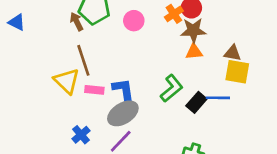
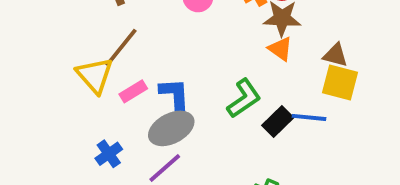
orange triangle: (194, 52) -> (280, 49), turned 36
brown line: (83, 60) -> (121, 48), turned 52
pink rectangle: (94, 90) -> (133, 91), turned -42

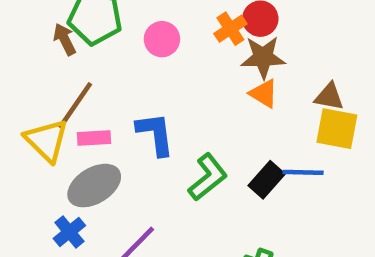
pink rectangle: (133, 91) -> (94, 138), moved, turned 32
blue L-shape: (175, 96) -> (155, 134), moved
green L-shape: (244, 98) -> (208, 177), moved
gray ellipse: (171, 128) -> (94, 186), moved

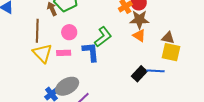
pink circle: (162, 39) -> (69, 32), moved
brown line: (75, 105) -> (37, 31), moved, turned -35
green L-shape: (208, 177) -> (103, 37), moved
gray ellipse: (94, 186) -> (67, 86), moved

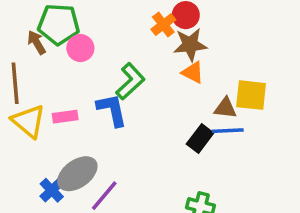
pink circle: (69, 32) -> (80, 48), moved
brown triangle: (168, 38) -> (225, 108), moved

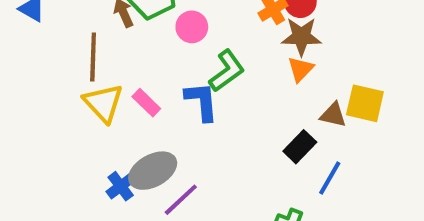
pink circle: (80, 48) -> (192, 27), moved
orange triangle: (193, 72) -> (300, 69), turned 40
pink rectangle: (65, 117) -> (146, 103), turned 45
blue line: (228, 131) -> (330, 178), moved, turned -64

